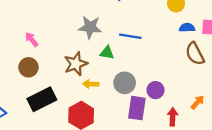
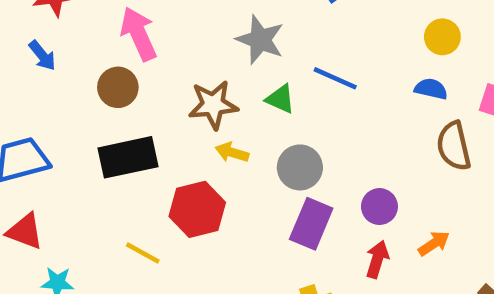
blue semicircle: (187, 28) -> (431, 89), moved
pink arrow: (32, 39) -> (139, 34), size x1.6
purple circle: (155, 90) -> (379, 207), moved

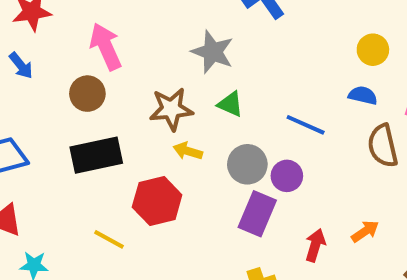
blue line: (335, 78) -> (306, 125), moved
purple circle: (379, 207) -> (287, 176), moved

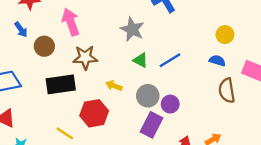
brown circle: (87, 94) -> (44, 46), moved
brown star: (171, 109) -> (85, 57), moved
blue line: (306, 125) -> (170, 60), moved, turned -60

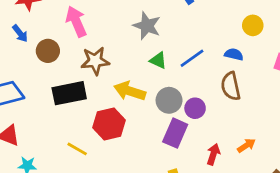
blue semicircle: (217, 61) -> (234, 54), moved
yellow arrow: (114, 86) -> (130, 91), size x1.6
brown semicircle: (227, 91) -> (231, 86), moved

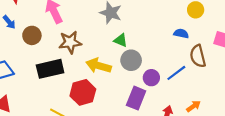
blue line: (192, 58) -> (176, 73), moved
brown semicircle: (231, 86) -> (198, 56), moved
gray circle: (169, 100) -> (131, 60), moved

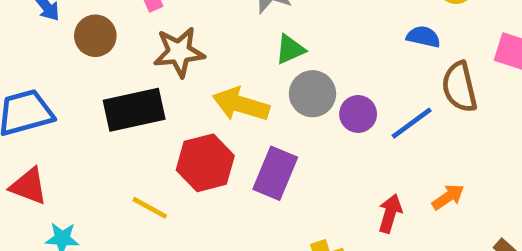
green triangle: (121, 40) -> (290, 49), turned -48
purple circle: (151, 78) -> (358, 114), moved
purple rectangle: (136, 98) -> (275, 173), moved

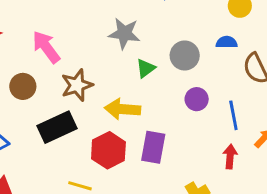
gray circle: (313, 94) -> (185, 55), moved
blue line: (412, 123) -> (233, 115), moved, turned -52

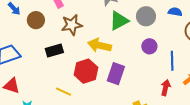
green triangle: (146, 68) -> (119, 21), size x1.5
black rectangle: (57, 127) -> (54, 50), size x0.7

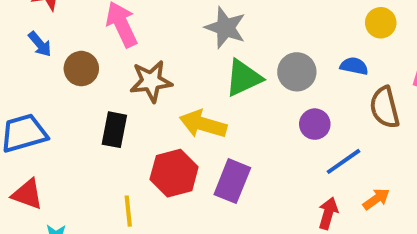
purple circle: (149, 46) -> (315, 124), moved
black rectangle: (54, 50) -> (114, 130), turned -66
blue line: (172, 61) -> (344, 161), turned 54
yellow line: (64, 92) -> (128, 211), turned 56

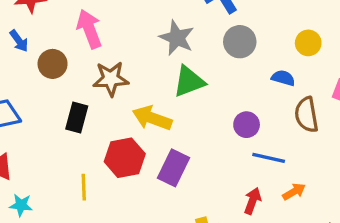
gray circle: (297, 72) -> (240, 42), moved
blue line: (344, 161) -> (269, 158), turned 44

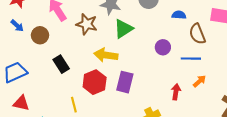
brown star: (111, 79) -> (87, 24), moved, turned 30
black rectangle: (77, 118) -> (61, 64), turned -36
blue line: (269, 158) -> (191, 59), moved

